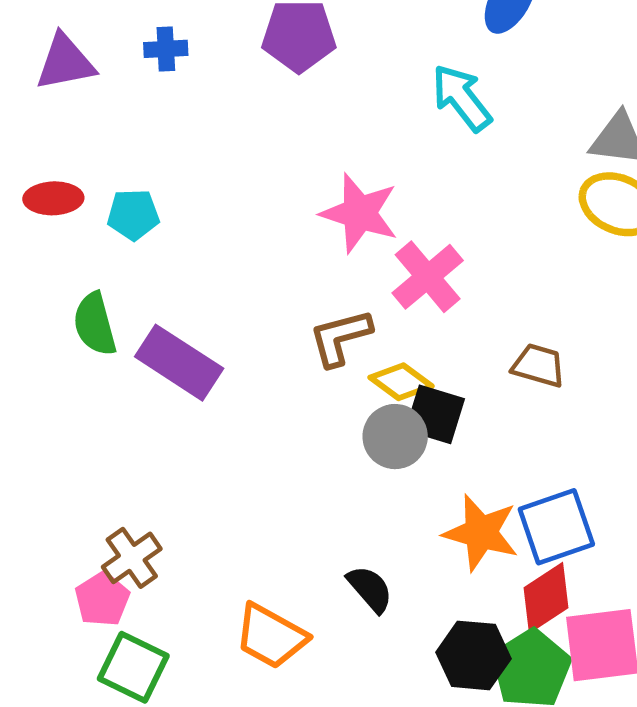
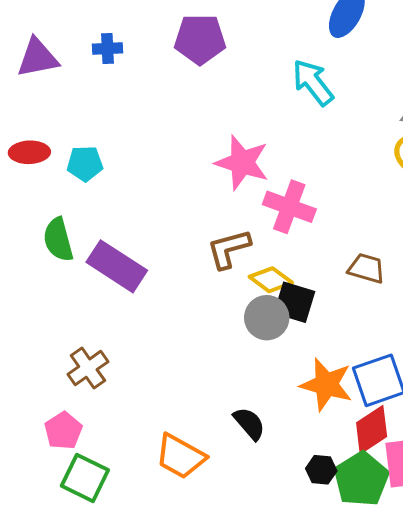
pink cross: (428, 277) -> (289, 207), turned -30
brown cross: (132, 558) -> (88, 368), moved
black hexagon: (473, 655) -> (321, 470), size x0.6

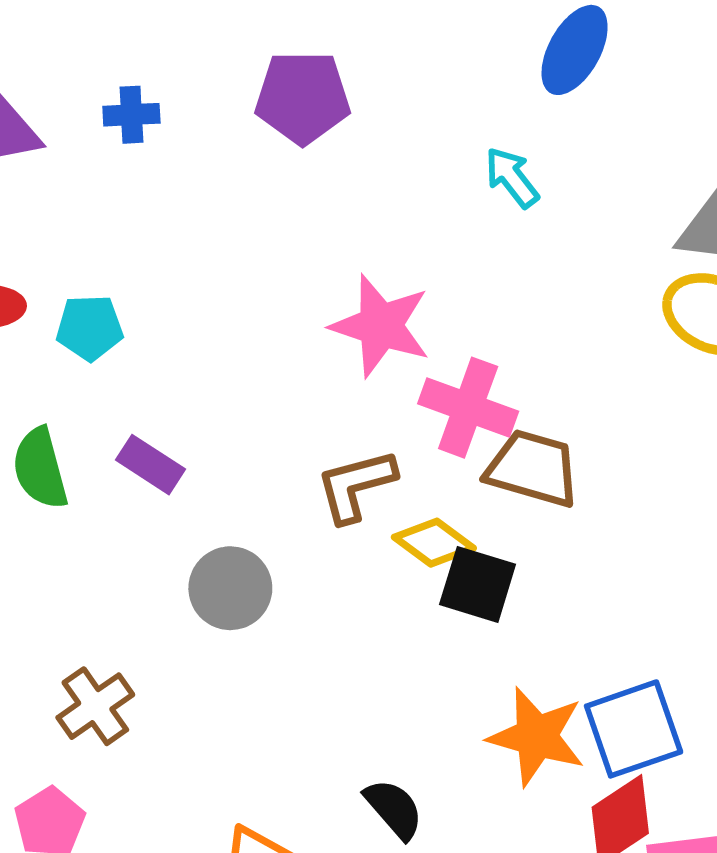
cyan arrow: (313, 82) -> (512, 177), size x0.7
purple rectangle: (117, 266) -> (150, 465), moved, size x0.6
brown trapezoid: (366, 268) -> (533, 468), moved, size x1.4
gray circle: (267, 318) -> (230, 588), moved

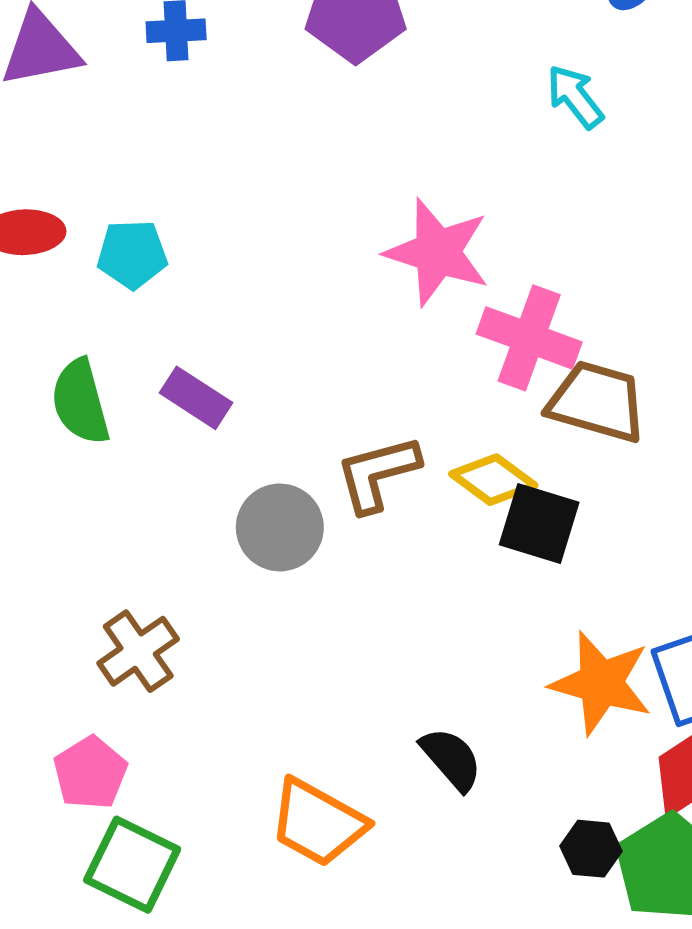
brown L-shape: (356, 486) -> (378, 474), moved

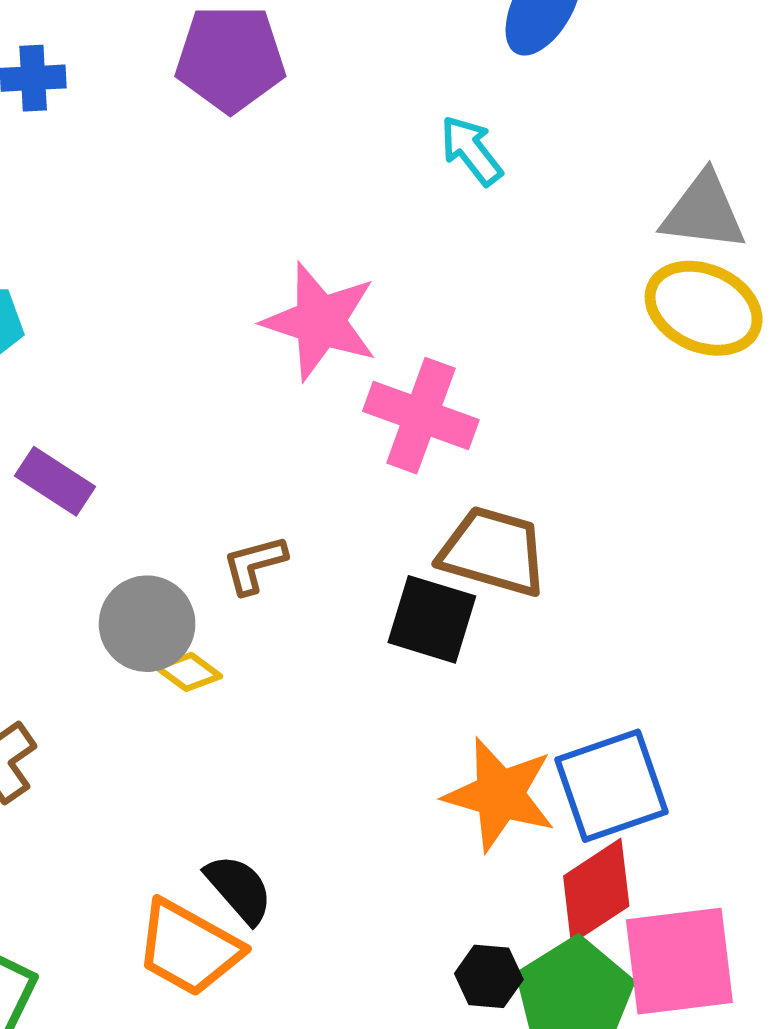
brown trapezoid: (597, 402) -> (493, 551), moved
brown L-shape: (378, 474) -> (254, 565), size x0.7
yellow diamond: (493, 480) -> (189, 672), moved, size x0.7
black semicircle: (451, 759) -> (239, 889), moved

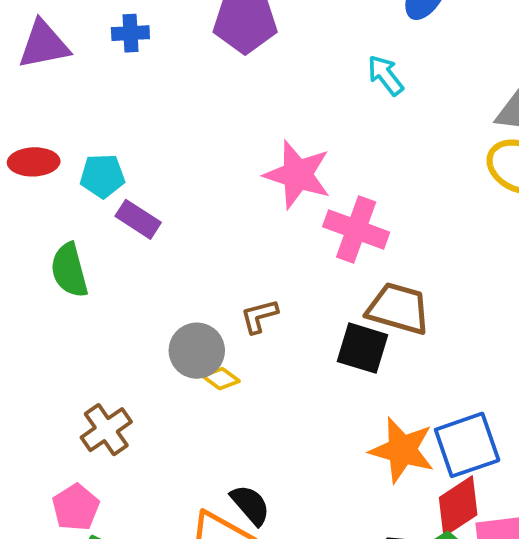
purple rectangle: (55, 481) -> (138, 219), moved

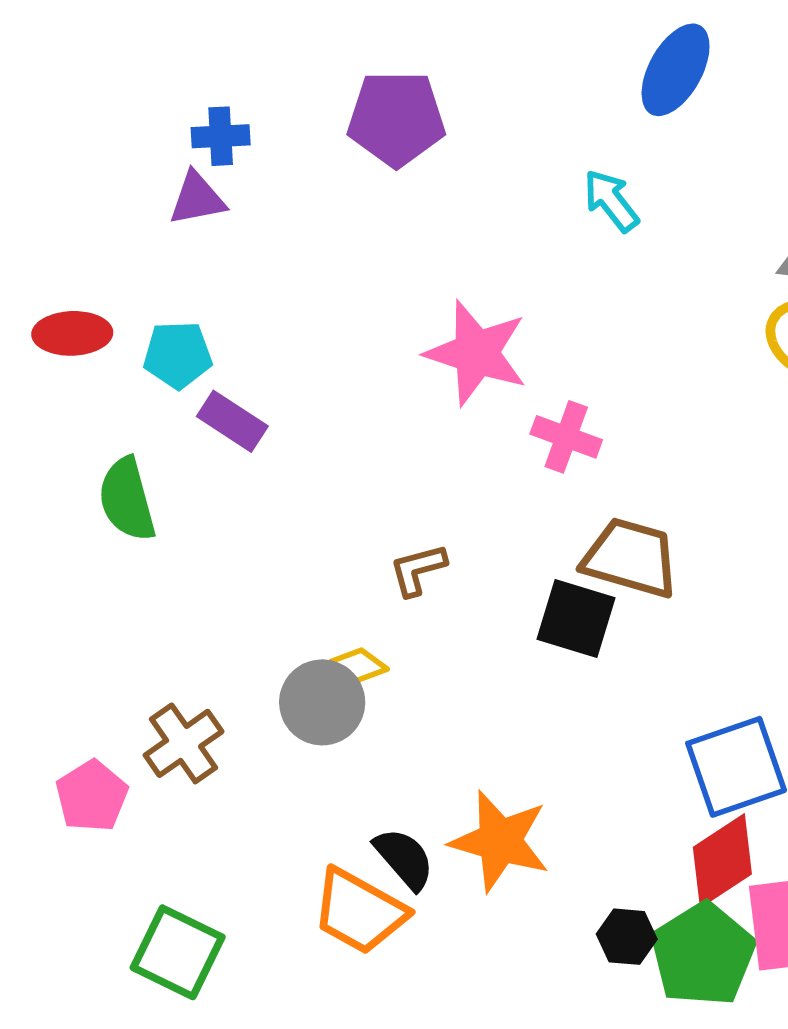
purple triangle: (44, 45) -> (197, 199), moved, size x0.7
pink cross: (356, 229) -> (566, 437), size x0.7
gray circle: (197, 351) -> (322, 702), moved
orange star: (402, 450) -> (500, 841), moved
pink pentagon: (76, 507) -> (92, 796), moved

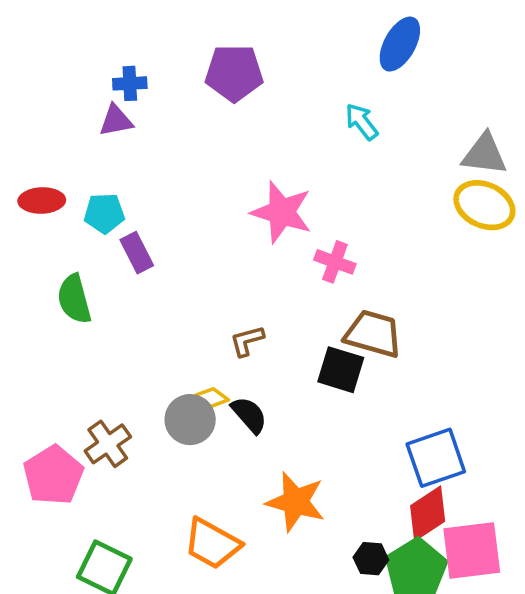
purple rectangle: (232, 421) -> (137, 253), turned 30
pink pentagon: (92, 796) -> (53, 475), size x1.4
black semicircle: (404, 859) -> (249, 415), moved

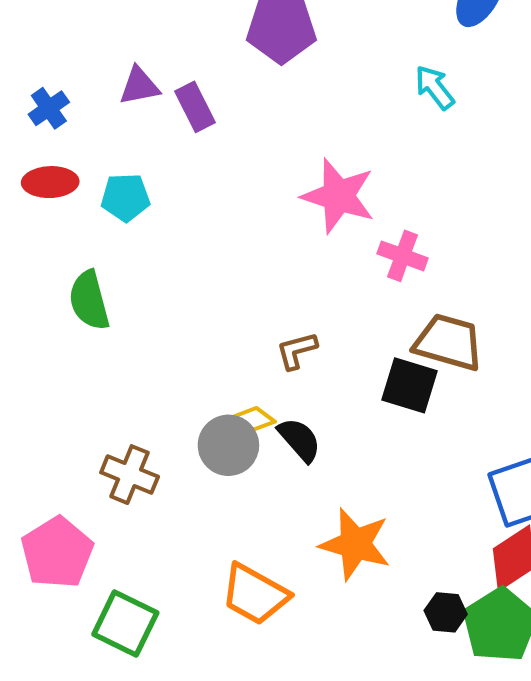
blue cross: (130, 83) -> (49, 108), moved, turned -32
purple rectangle: (137, 253) -> (195, 107), moved
brown cross: (108, 444) -> (130, 475), turned -33
pink pentagon: (53, 475) -> (57, 553), moved

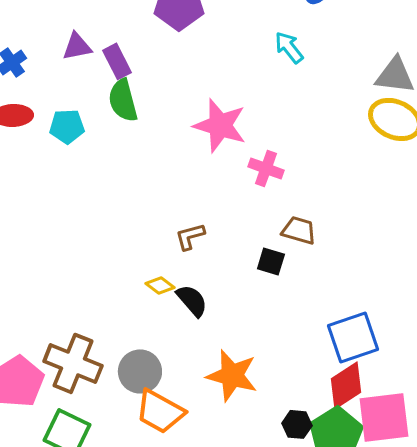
green semicircle: (89, 300) -> (123, 100), moved
brown trapezoid: (448, 342) -> (299, 230), size x0.7
black square: (409, 385) -> (271, 261), size x0.7
gray circle: (228, 445) -> (140, 371), moved
brown cross: (130, 475) -> (73, 363), moved, size x1.4

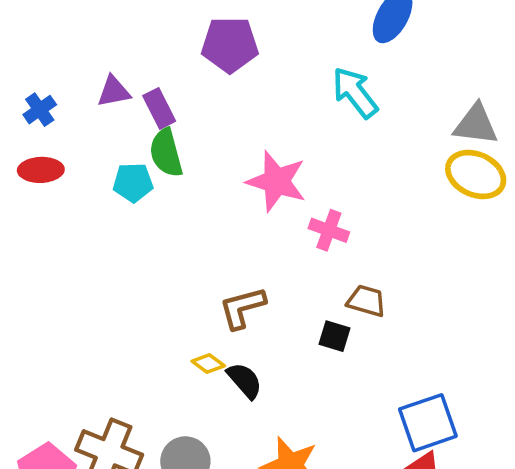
cyan arrow: (289, 47) -> (355, 93), size x1.4
cyan pentagon: (67, 126) -> (133, 182), moved
brown L-shape: (190, 236) -> (242, 308), size x1.4

